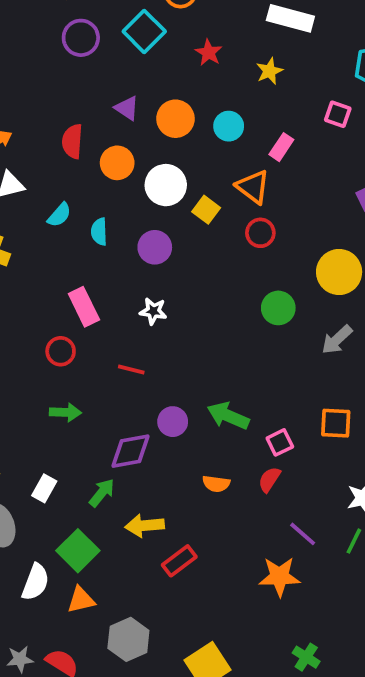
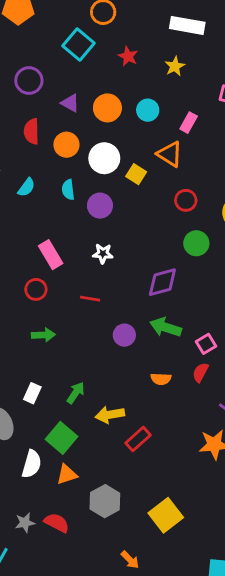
purple circle: (81, 38) -> (29, 81), moved
cyan semicircle: (99, 232) -> (68, 190), moved
red circle: (260, 233) -> (186, 200), moved
purple diamond: (130, 451) -> (162, 282), moved

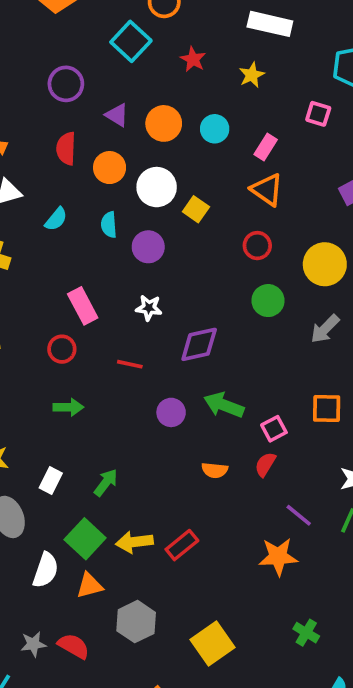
orange triangle: (170, 154) -> (267, 190), moved
purple diamond: (162, 282) -> (199, 344), moved
yellow arrow: (110, 415) -> (134, 542), moved

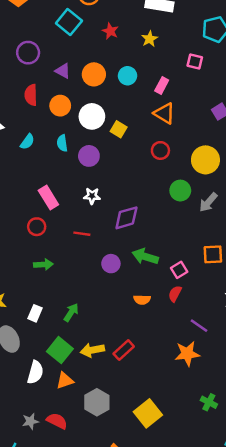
green circle: (268, 301) -> (180, 191), moved

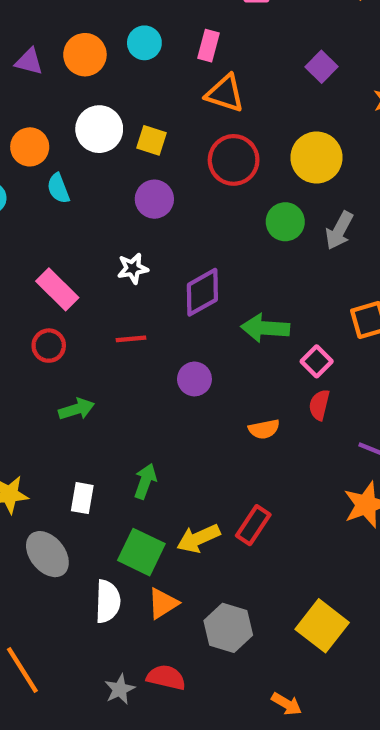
orange circle: (60, 106) -> (30, 147), moved
red circle: (160, 150) -> (234, 160), size x1.5
purple circle: (89, 156) -> (154, 199), moved
green arrow: (145, 257) -> (265, 328), moved

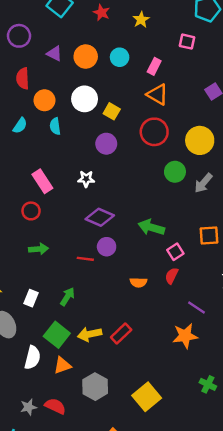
purple diamond: (202, 292) -> (100, 217), moved, turned 40
red line: (131, 339) -> (85, 259), moved

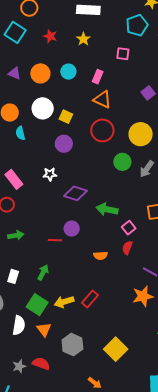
purple diamond: (100, 217) -> (75, 193), moved
orange triangle: (62, 365) -> (44, 329), turned -42

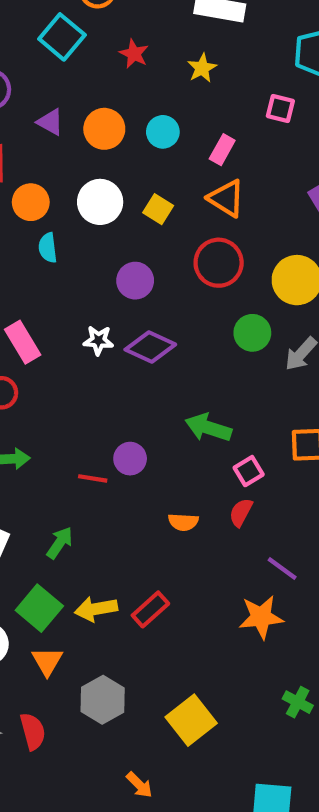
yellow square: (66, 117) -> (158, 209), moved
purple diamond: (75, 193) -> (150, 347), moved
red semicircle: (41, 364) -> (33, 731), turned 48

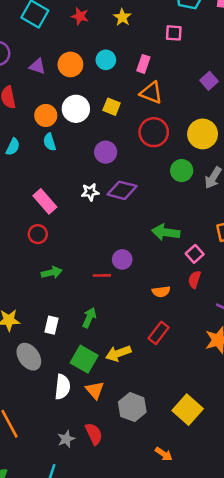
orange circle: (31, 202) -> (46, 115), moved
red rectangle: (150, 609) -> (159, 333), moved

